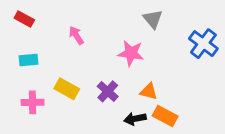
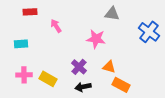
red rectangle: (24, 19) -> (30, 12), moved, turned -32
gray triangle: (153, 19) -> (112, 14), turned -42
yellow rectangle: (67, 89) -> (48, 79), moved
black arrow: (135, 119) -> (83, 87), moved

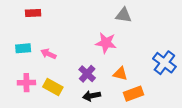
pink arrow: (56, 26) -> (48, 54), moved, turned -32
blue cross: (149, 32) -> (164, 63), moved
orange rectangle: (121, 85) -> (134, 94), turned -48

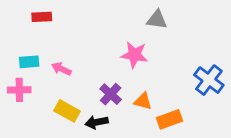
orange triangle: (120, 74) -> (143, 101), moved
pink cross: (26, 83) -> (19, 90), moved
black arrow: (92, 96) -> (97, 122), moved

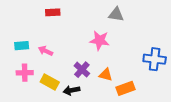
red rectangle: (42, 17) -> (53, 12), moved
blue cross: (209, 80) -> (155, 59), turned -30
pink cross: (19, 90) -> (25, 73), moved

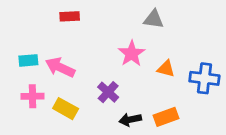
pink star: (100, 40) -> (132, 54), turned 30
pink arrow: (45, 51) -> (60, 67), size x1.5
orange triangle: (106, 75) -> (166, 69), moved
black arrow: (71, 90) -> (130, 120), moved

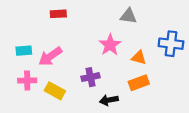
pink arrow: (60, 67) -> (50, 56), turned -60
blue cross: (204, 78) -> (171, 44), moved
purple cross: (108, 92) -> (90, 77), turned 36
orange rectangle: (166, 117) -> (139, 83), moved

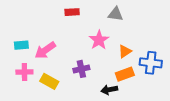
red rectangle: (58, 14) -> (72, 12), moved
blue cross: (171, 44) -> (151, 63), moved
orange triangle: (139, 58) -> (125, 51), turned -48
black arrow: (109, 100) -> (109, 90), moved

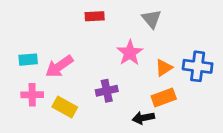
gray triangle: (116, 14) -> (151, 19), turned 42
blue cross: (151, 63) -> (198, 66), moved

